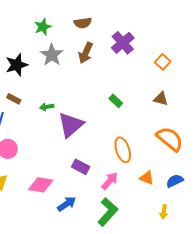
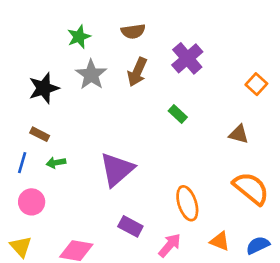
orange square: (163, 62) -> (256, 84), moved
green rectangle: (116, 101) -> (178, 114), moved
green arrow: (47, 107) -> (56, 163), moved

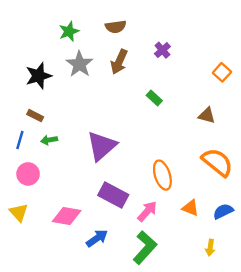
purple cross: (187, 58) -> (162, 50), size x0.6
purple rectangle: (130, 226) -> (113, 195), size x1.4

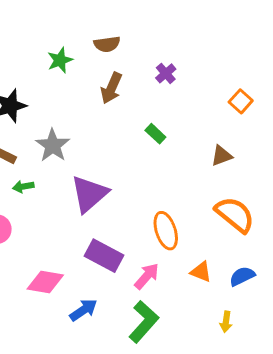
green star: (69, 31) -> (60, 60), moved
gray star: (79, 64) -> (53, 145), moved
brown triangle: (207, 116) -> (222, 156), turned -36

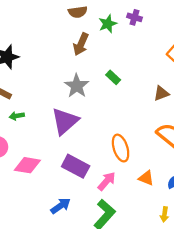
green star: (60, 60) -> (108, 24), moved
purple cross: (166, 73) -> (134, 17), moved, turned -32
gray star: (53, 145) -> (77, 86), moved
pink diamond: (45, 282) -> (27, 165), moved

